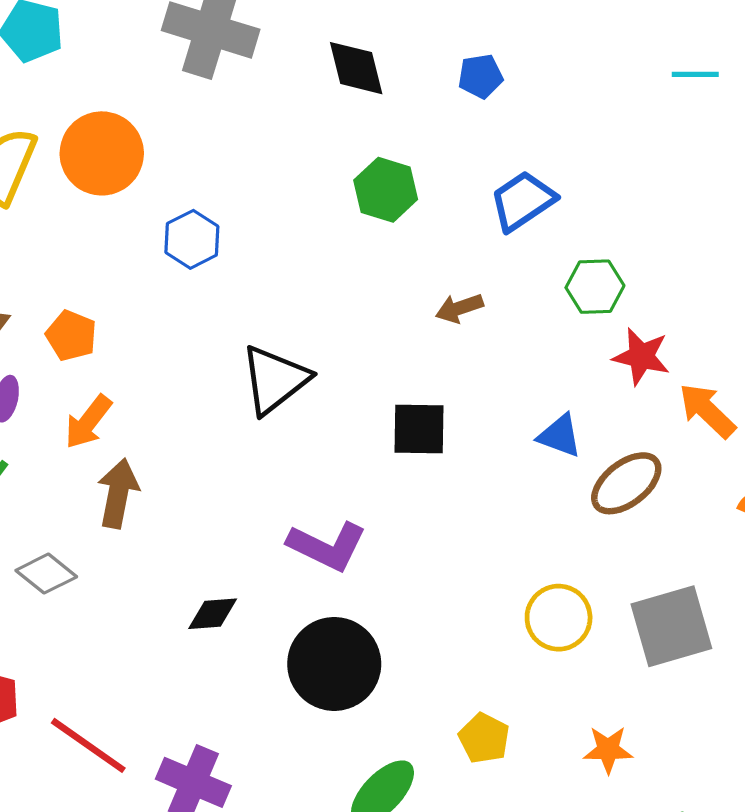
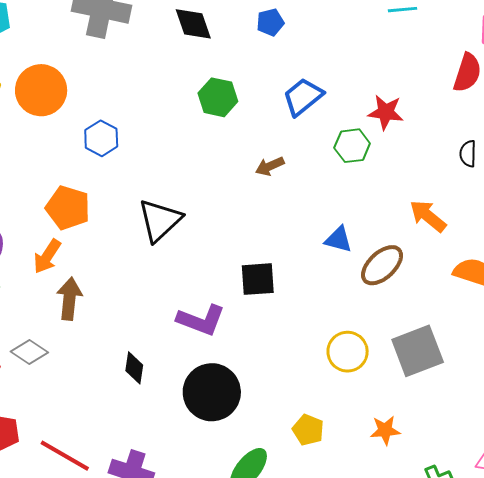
orange pentagon: (71, 336) -> (68, 208), moved, size x1.4
red star: (641, 356) -> (386, 112), moved
black square: (419, 429) -> (258, 279), moved
black diamond: (213, 614) -> (134, 368), turned -72

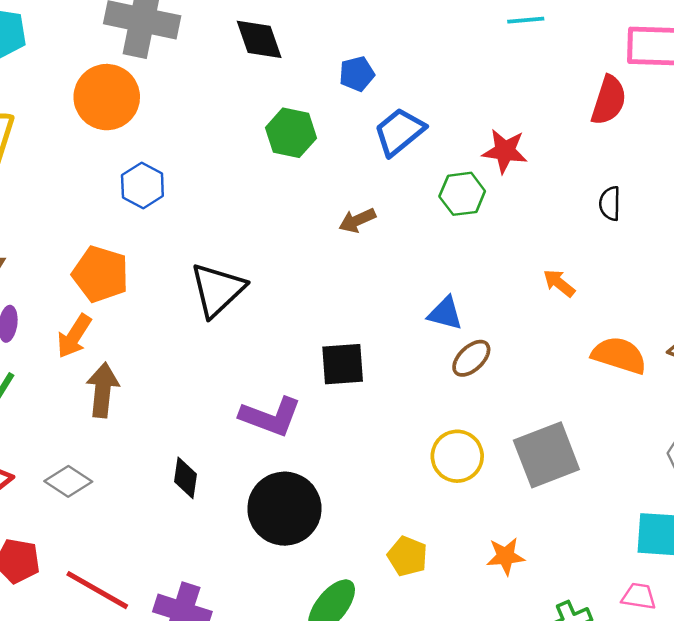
blue pentagon: (270, 22) -> (357, 74), moved
orange circle: (41, 90) -> (107, 97), moved
orange arrow: (428, 216) -> (559, 283), size x0.7
brown ellipse: (382, 265) -> (471, 358), moved, size x0.7
gray diamond: (29, 352) -> (68, 481), moved

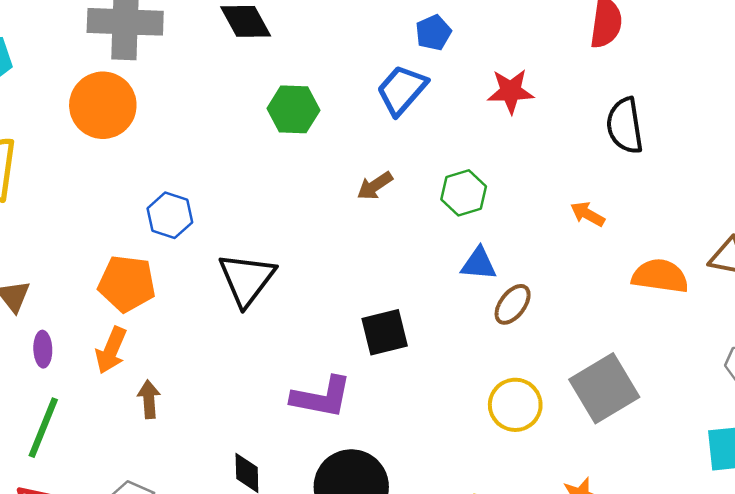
blue pentagon: (357, 74) -> (433, 33), moved
blue hexagon: (142, 185) -> (170, 215), moved
green hexagon: (462, 194) -> (464, 193), moved
black semicircle: (610, 203) -> (625, 126), size x1.6
brown arrow: (103, 390) -> (149, 399), size x0.7

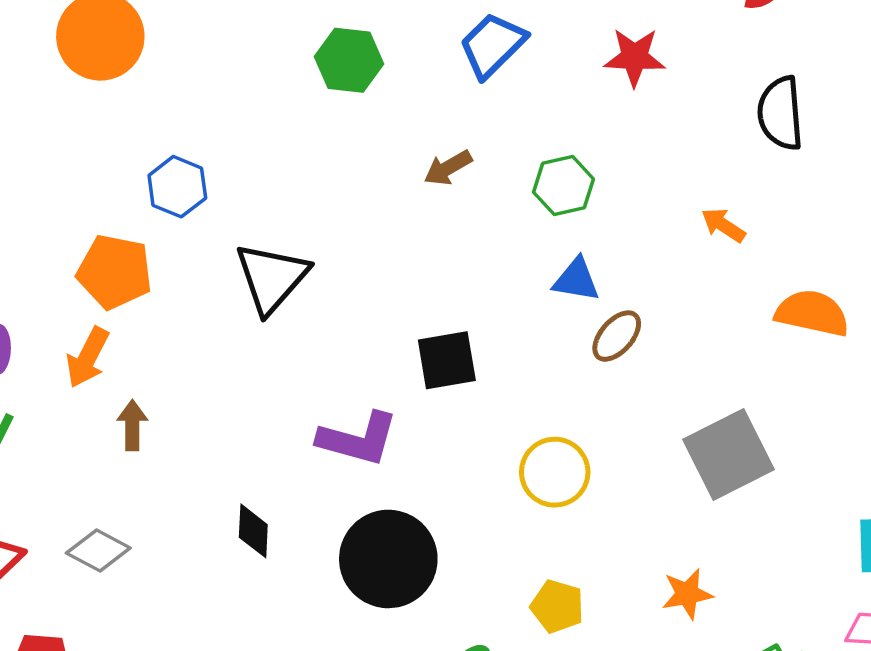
yellow circle: (515, 405) -> (555, 472), moved

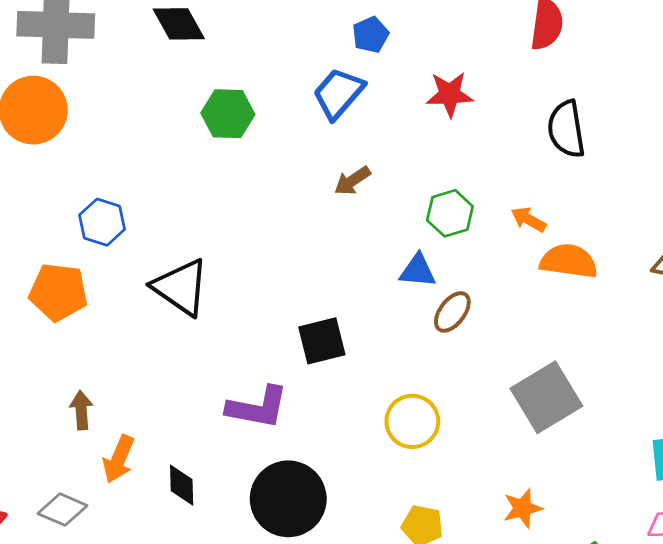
brown arrow: (448, 168) -> (352, 181), moved
green hexagon: (563, 186) -> (450, 213), moved
black triangle: (272, 278) -> (181, 287), turned -32
orange semicircle: (812, 313) -> (569, 261), moved
orange arrow: (88, 357) -> (119, 459), moved

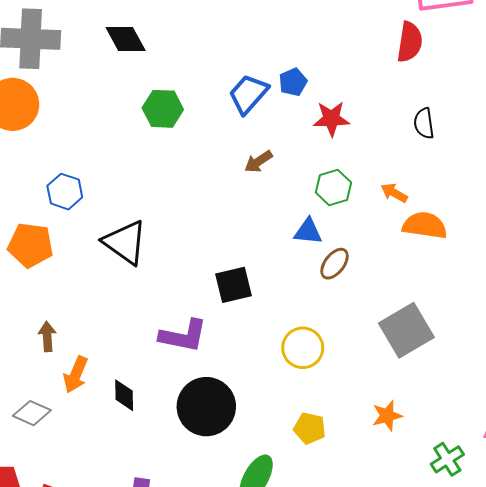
blue pentagon: (370, 35) -> (293, 82), moved
red star: (450, 94) -> (331, 119), moved
black semicircle: (566, 129) -> (424, 123), size x0.7

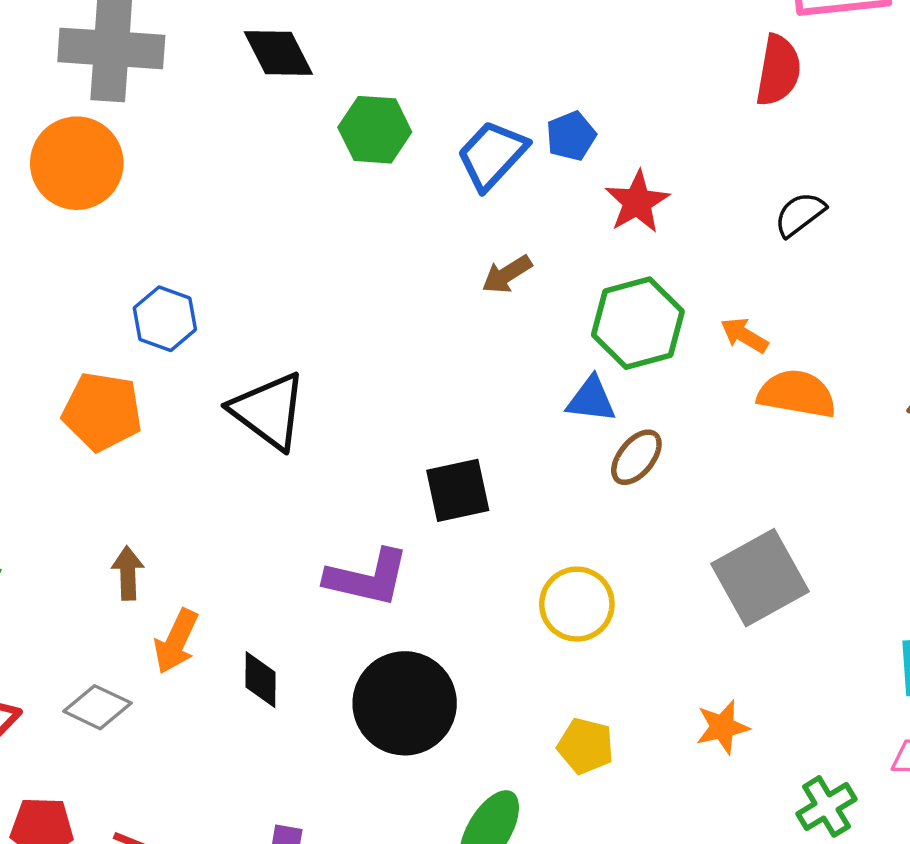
green hexagon: (163, 109) -> (375, 130), moved
red star: (331, 119) -> (637, 202), turned -30
black semicircle: (424, 123) -> (800, 214), turned 60
green hexagon: (333, 187) -> (638, 323), size x1.4

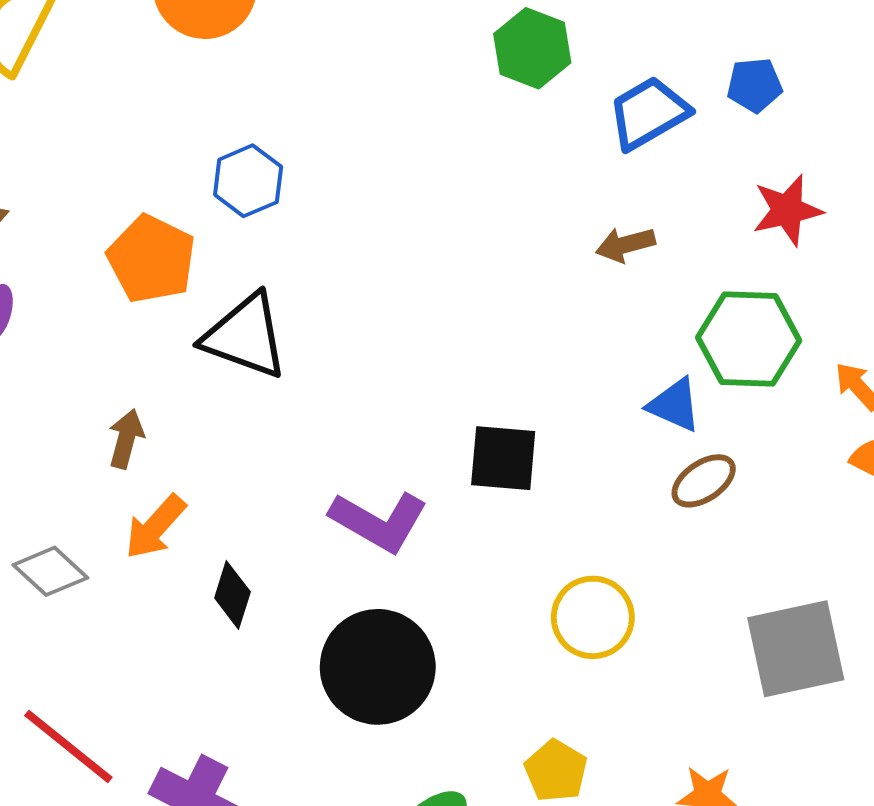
blue pentagon: (571, 136) -> (755, 85), moved
black triangle: (269, 411) -> (245, 336), moved, turned -34

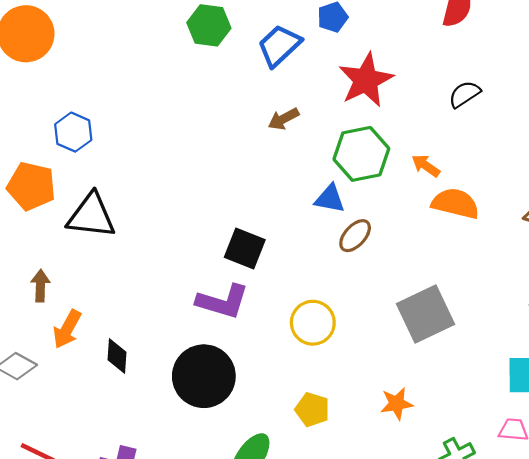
red star: (787, 210) -> (366, 80), size x1.4
black square: (503, 458) -> (245, 249), turned 30
purple L-shape: (379, 521) -> (223, 302), moved

